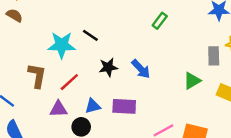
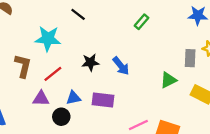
black line: (90, 35) -> (78, 14), moved

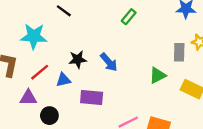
blue triangle: (73, 98) -> (63, 80), moved

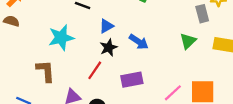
red line: (40, 72) -> (95, 70), moved
blue triangle: (63, 80) -> (106, 26), moved

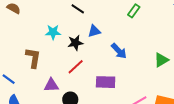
cyan star: (61, 38) -> (53, 32), size x0.7
black star: (109, 48) -> (75, 43), moved

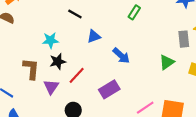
black star: (75, 43) -> (58, 61), moved
purple rectangle: (106, 82) -> (109, 89), turned -30
purple triangle: (51, 85) -> (51, 87), moved, turned -49

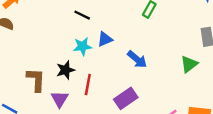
cyan star: (50, 40) -> (82, 46), moved
red line: (77, 75) -> (88, 85), turned -30

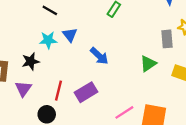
blue triangle: (105, 39) -> (70, 35), turned -49
red line: (88, 85) -> (59, 91), moved

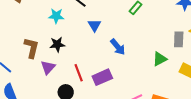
cyan star: (48, 40) -> (56, 16), moved
red line: (59, 91) -> (79, 73), turned -42

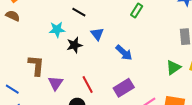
black star: (57, 44) -> (74, 45), moved
green triangle: (160, 59) -> (173, 67), moved
purple rectangle: (102, 77) -> (124, 88), moved

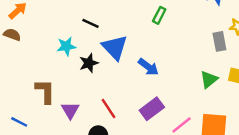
blue triangle: (97, 34) -> (115, 47), size x1.6

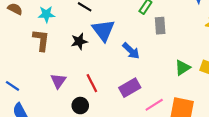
gray rectangle: (219, 41) -> (160, 26), moved
cyan star: (66, 46) -> (46, 14), moved
brown L-shape: (45, 91) -> (41, 40), moved

